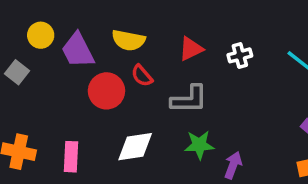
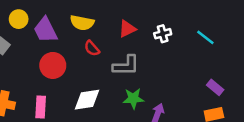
red circle: (106, 91) -> (53, 65), moved

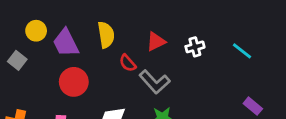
yellow semicircle: (82, 23) -> (106, 35), turned -110
red semicircle: (92, 48) -> (128, 63), moved
gray L-shape: (126, 65) -> (155, 82), turned 48

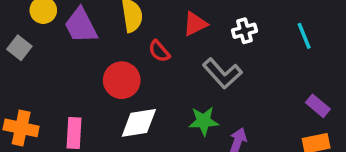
cyan line: (242, 51) -> (304, 36), turned 30
red circle: (74, 82) -> (122, 80), moved
gray L-shape: (155, 82) -> (222, 73), moved

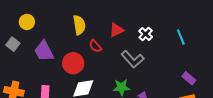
purple trapezoid: (81, 26) -> (44, 51), moved
white cross: (245, 31) -> (146, 34), turned -32

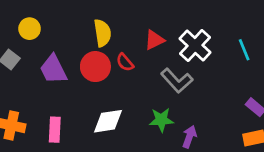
white cross: (146, 34) -> (195, 45), size x1.6
red circle: (73, 63) -> (95, 67), moved

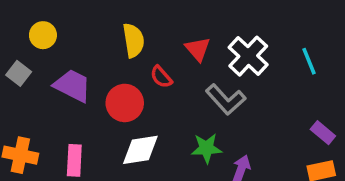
red triangle: (154, 40) -> (198, 49), turned -45
red circle: (95, 67) -> (125, 103), moved
purple trapezoid: (53, 69) -> (73, 86), turned 144

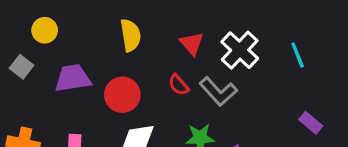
red semicircle: (161, 77) -> (179, 85), moved
purple trapezoid: (73, 86) -> (73, 78), turned -36

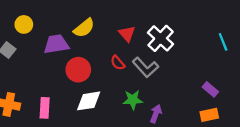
yellow semicircle: (131, 35) -> (84, 28), turned 60
cyan line: (298, 55) -> (223, 42), moved
purple trapezoid: (73, 78) -> (56, 44), moved

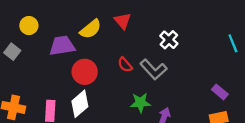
red triangle: (127, 34) -> (123, 21), moved
white cross: (161, 38) -> (169, 40), size x0.7
white diamond: (89, 101) -> (80, 104), moved, turned -32

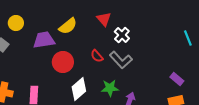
red triangle: (123, 21) -> (104, 19), moved
white cross: (169, 40) -> (122, 35), moved
white diamond: (80, 104) -> (79, 89), moved

